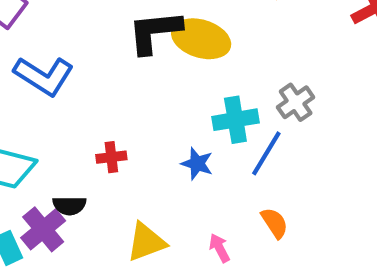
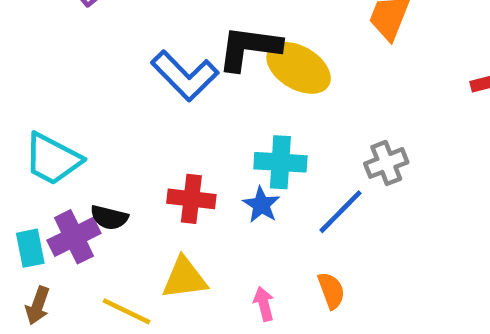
blue L-shape: (44, 76) -> (185, 76), moved
cyan cross: (235, 120) -> (280, 162), moved
red cross: (111, 157) -> (191, 199), moved, size x1.4

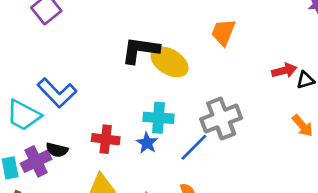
blue L-shape: (185, 76) -> (57, 93), moved
gray cross: (386, 163) -> (221, 119), size x1.6

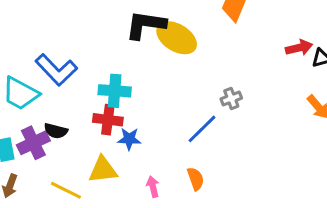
cyan cross: (158, 118) -> (115, 91), moved
gray cross: (221, 119) -> (231, 99), size x0.5
blue star: (147, 143) -> (129, 139), moved, turned -30

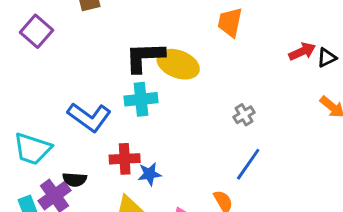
blue L-shape: (56, 70) -> (89, 117), moved
cyan cross: (115, 91) -> (141, 99), moved
blue line: (202, 129) -> (248, 164), moved

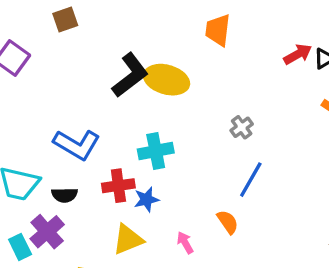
black L-shape: (145, 57) -> (130, 75), turned 150
cyan cross: (141, 99) -> (156, 151), moved
black semicircle: (75, 180) -> (65, 195), moved

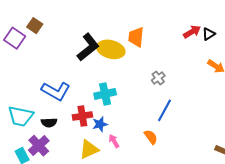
brown square: (65, 19) -> (35, 26), moved, turned -35
orange trapezoid: (218, 30) -> (136, 37), moved
pink arrow: (185, 243) -> (114, 141), moved

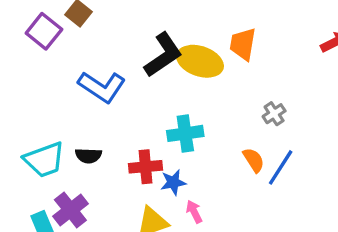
blue L-shape: (56, 91) -> (102, 87), moved
cyan trapezoid: (21, 116) -> (44, 160), turned -36
black semicircle: (49, 123) -> (88, 156), moved
orange semicircle: (151, 137) -> (254, 160), moved

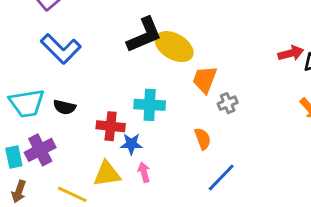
orange trapezoid: (243, 44) -> (205, 79), moved
blue L-shape: (102, 87) -> (61, 49), moved
blue line: (281, 167) -> (221, 177), moved

